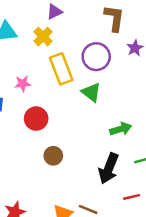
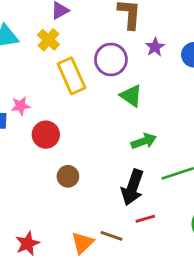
pink star: (23, 84) -> (21, 106), moved
green triangle: (91, 92) -> (131, 96), moved
red line: (132, 197) -> (145, 219), moved

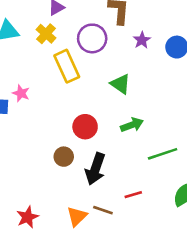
purple circle: (111, 59) -> (92, 38), moved
pink star: (21, 106) -> (21, 93), turned 30
red circle: (46, 135) -> (85, 127), moved
black arrow: (132, 187) -> (95, 169), moved

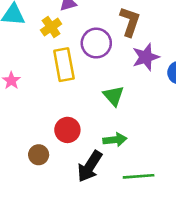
purple star: (142, 40) -> (146, 57), size x1.5
black arrow: (95, 169) -> (90, 166), moved

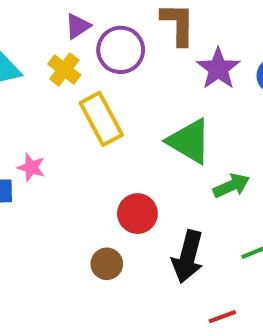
purple circle: (96, 43) -> (121, 50), moved
green triangle: (114, 96) -> (189, 141), size x1.4
green arrow: (115, 140) -> (231, 186), moved

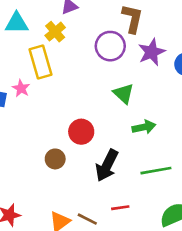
purple circle: (121, 50) -> (110, 46), moved
yellow rectangle: (101, 119) -> (41, 62), moved
green triangle: (189, 141) -> (123, 94), size x0.7

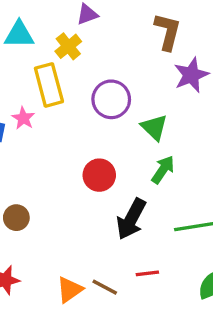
purple circle: (110, 46) -> (111, 99), moved
green arrow: (144, 127) -> (163, 170), moved, turned -45
brown circle: (55, 159) -> (16, 218), moved

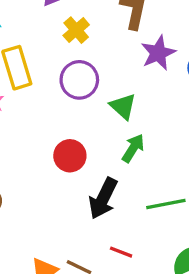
yellow cross: (68, 46) -> (76, 30), moved
red line: (147, 273) -> (121, 252), turned 30

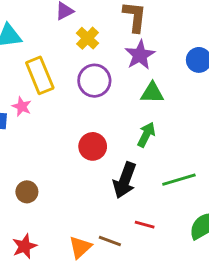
purple star: (158, 53) -> (140, 55), moved
green triangle: (123, 106) -> (152, 93), moved, turned -35

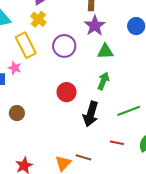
yellow cross: (87, 38) -> (38, 19), moved
brown circle: (27, 192) -> (17, 113), moved
red line: (145, 225) -> (117, 143), moved

